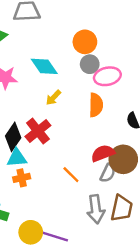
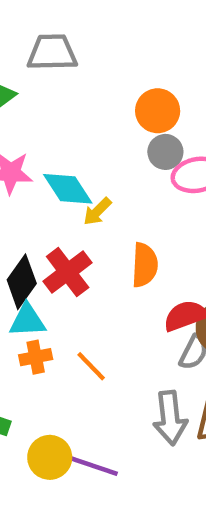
cyan diamond: (44, 66) -> (68, 189), moved
orange semicircle: (96, 105) -> (145, 265), moved
orange line: (71, 175) -> (91, 366), moved

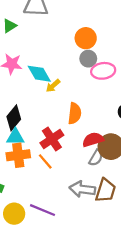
red cross: (68, 272) -> (52, 139), moved
orange cross: (36, 357) -> (18, 155), size x1.5
gray arrow: (170, 418) -> (82, 189), turned 100
yellow circle: (50, 457) -> (14, 214), moved

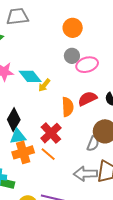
orange circle: (86, 38) -> (73, 28), moved
red semicircle: (93, 140) -> (87, 99), moved

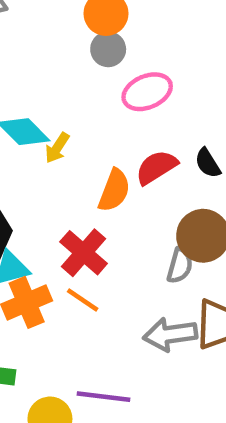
gray circle: (72, 56) -> (108, 49), moved
orange semicircle: (68, 107) -> (114, 190), turned 30

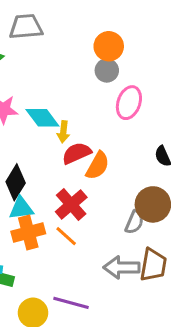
pink ellipse: (147, 92) -> (129, 103), turned -56
yellow arrow: (57, 148) -> (63, 132), turned -35
red semicircle: (156, 167) -> (77, 153), moved

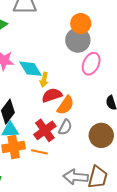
gray circle: (107, 70) -> (78, 40), size x1.5
gray semicircle: (134, 222) -> (65, 127), moved
orange line: (66, 236) -> (39, 152), turned -35

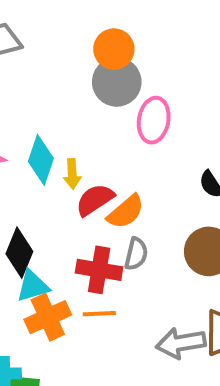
cyan diamond: (30, 69) -> (41, 160), turned 65
orange semicircle: (66, 105) -> (126, 212), turned 30
red cross: (45, 130) -> (99, 270), turned -30

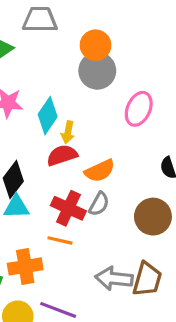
orange circle: (114, 49) -> (96, 45), moved
gray circle: (117, 82) -> (97, 71), moved
red semicircle: (95, 200) -> (62, 155), moved
orange cross: (48, 317) -> (25, 266), moved

